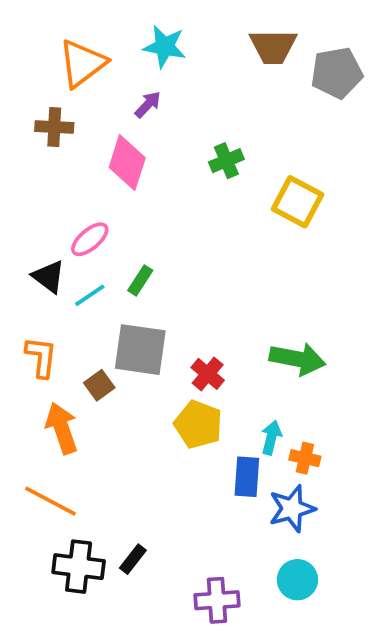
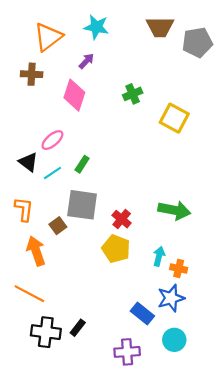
blue rectangle: (247, 477) -> (142, 313), moved, turned -55

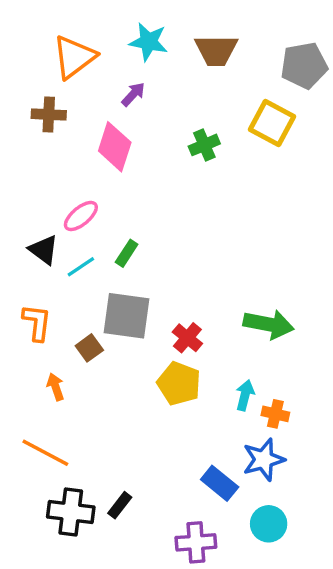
brown trapezoid: (160, 27) -> (216, 50), moved
yellow square: (174, 118) -> (272, 123), moved
orange arrow: (36, 251) -> (56, 387), size x0.6

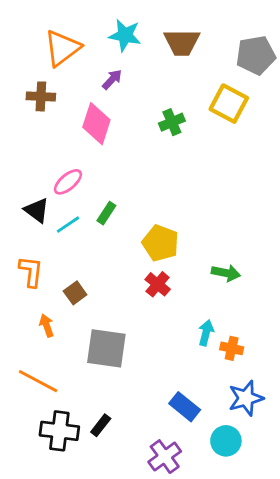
gray square: (127, 316) -> (106, 348), moved
green arrow: (269, 324) -> (226, 273), size x0.7
yellow pentagon: (179, 383) -> (160, 243), moved
blue star: (264, 460) -> (246, 398), moved
purple cross: (196, 542) -> (165, 457), turned -32

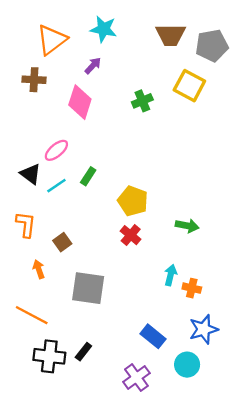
brown trapezoid: (182, 42) -> (171, 35), moved

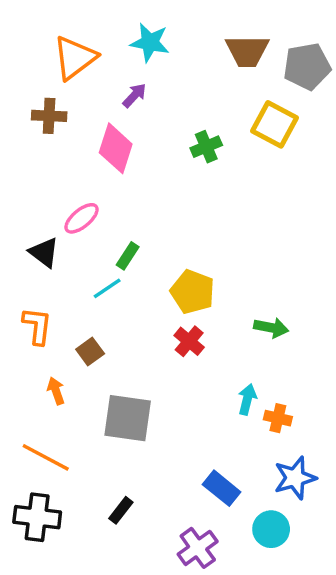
cyan line: (56, 186) -> (107, 288), moved
black cross: (49, 356) -> (37, 517), moved

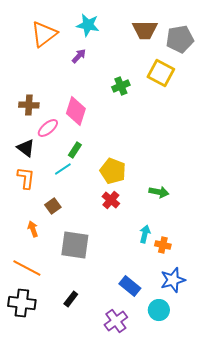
brown cross: (49, 116) -> (29, 105), moved
pink diamond: (116, 148) -> (76, 111), moved
orange L-shape: (37, 326) -> (26, 178), moved

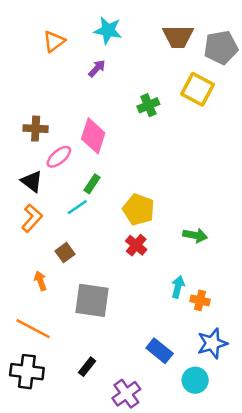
orange triangle: (44, 34) -> (54, 41), size x0.7
orange L-shape: (26, 178) -> (32, 218), turned 35
purple cross: (116, 321) -> (126, 394), moved

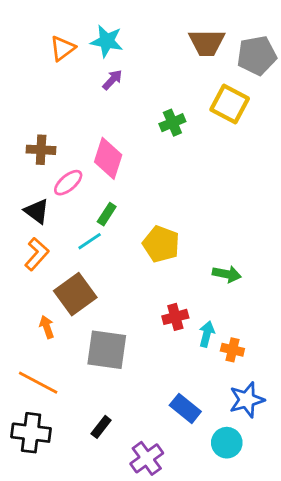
cyan star: (108, 30) -> (107, 41), moved
red cross: (136, 245) -> (175, 317), moved, turned 35
brown square: (65, 253) -> (75, 294), size x1.8

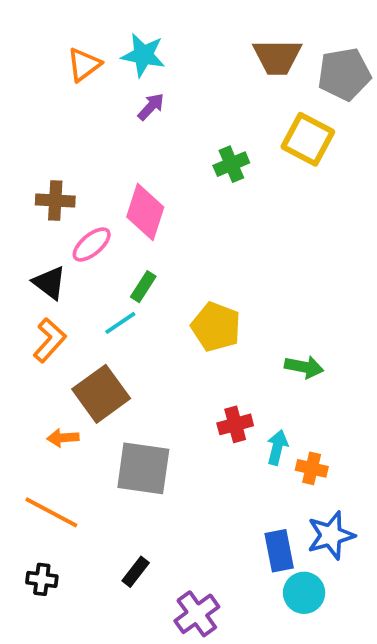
orange arrow: (47, 327) -> (63, 438), turned -75
blue rectangle: (185, 408) -> (279, 551), moved, turned 40
black cross: (31, 433) -> (42, 579), size x0.6

